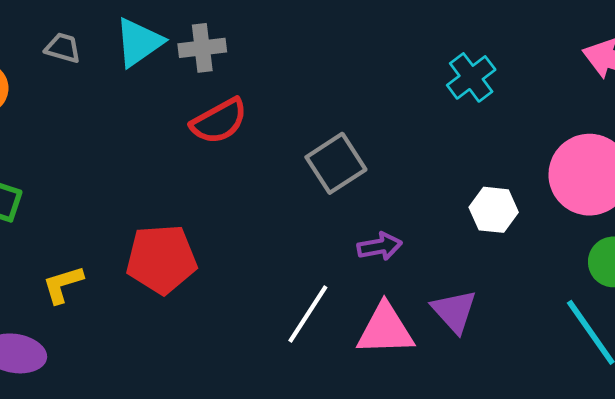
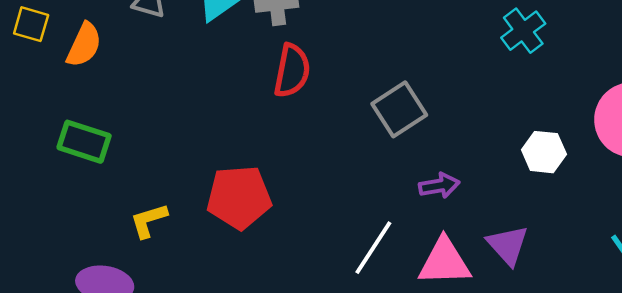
red semicircle: (219, 121) -> (292, 71), turned -50

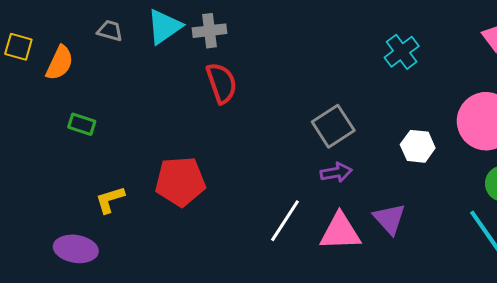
red semicircle: (292, 71) -> (222, 83), turned -30
gray square: (399, 109) -> (333, 126), moved
green rectangle: (84, 142) -> (82, 124), moved, size x0.7

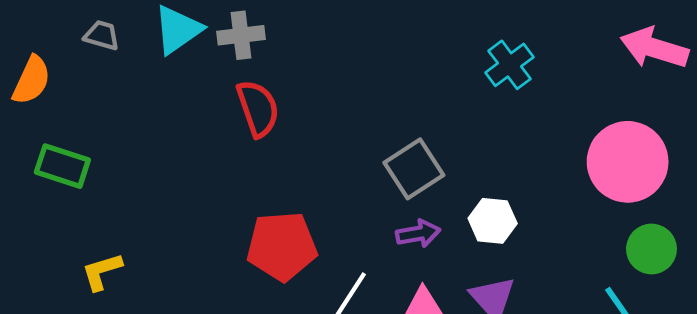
green rectangle: (82, 124) -> (62, 166), size x1.4
white hexagon: (418, 146) -> (493, 221), moved
red pentagon: (180, 182) -> (282, 246), moved

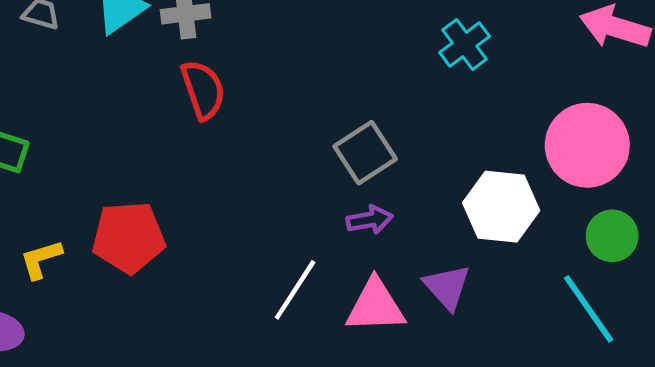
white hexagon: (493, 221) -> (501, 207), moved, size x1.5
red pentagon: (282, 246) -> (129, 237), moved

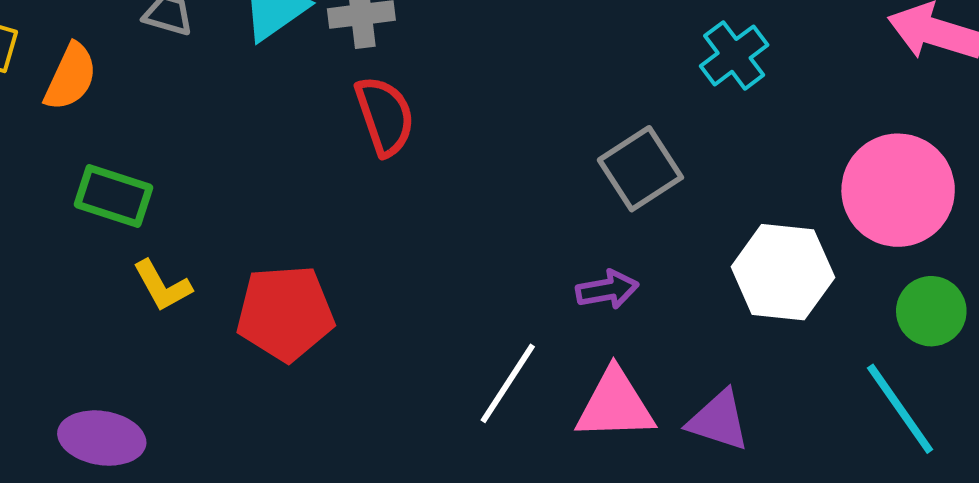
gray square: (365, 153) -> (640, 169), moved
yellow L-shape: (41, 259) -> (162, 286), moved, turned -102
purple triangle: (447, 287) -> (719, 420), moved, turned -30

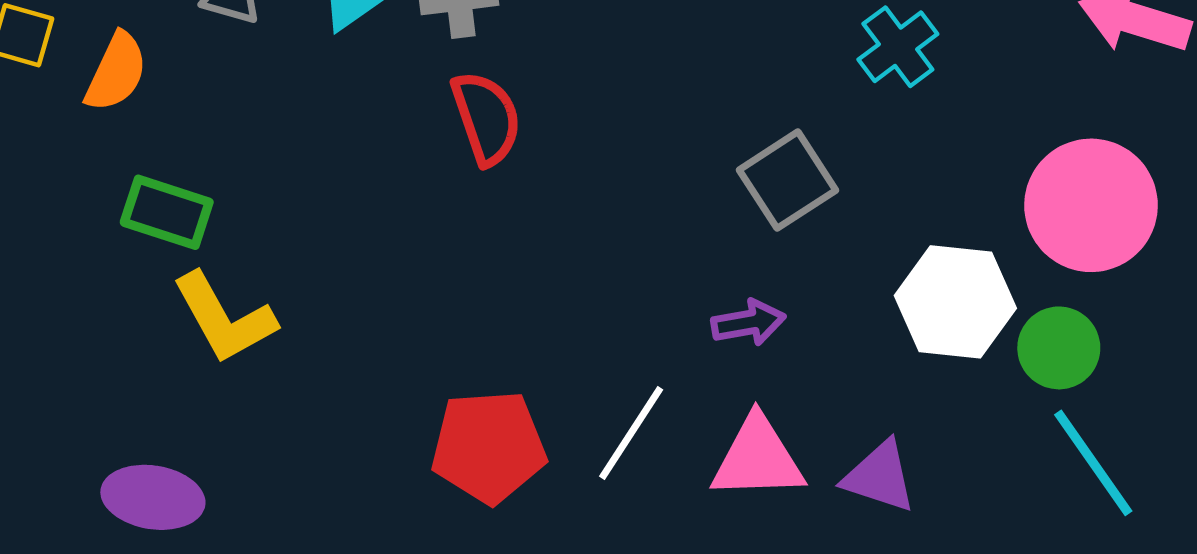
yellow L-shape: (162, 286) -> (224, 318), size x1.5
green circle: (931, 311) -> (1059, 348), moved
red pentagon: (285, 313) -> (489, 447), moved

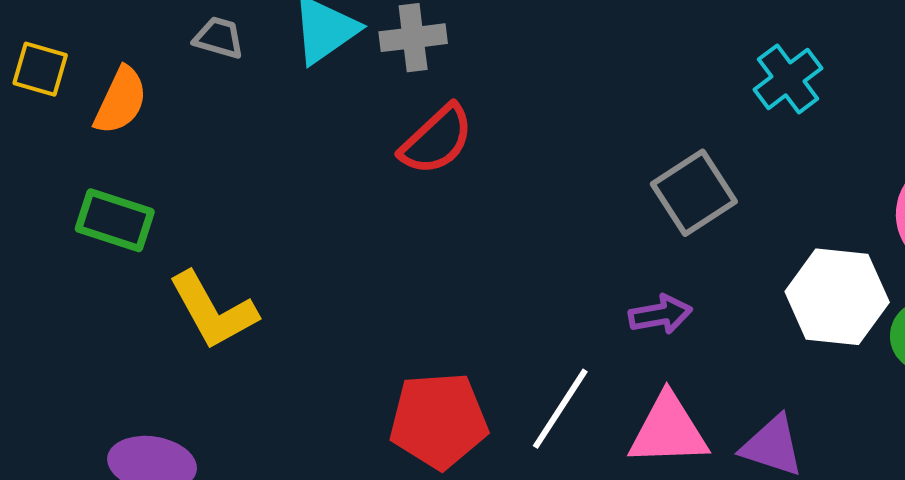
red semicircle: (486, 118) -> (437, 140), turned 66
green rectangle: (167, 212) -> (115, 220), moved

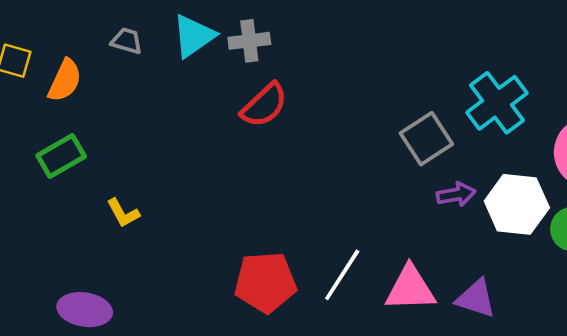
cyan cross: (788, 79) -> (497, 103), moved, size x1.4
green rectangle: (115, 220) -> (61, 156), turned -48
yellow L-shape: (213, 311) -> (123, 213), size x0.6
purple arrow: (660, 314) -> (456, 194), moved

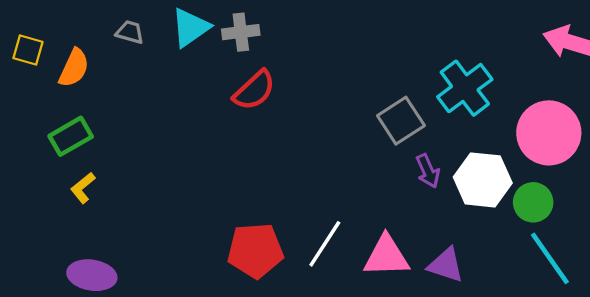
purple arrow: (456, 194) -> (428, 171), turned 76
yellow L-shape: (123, 213) -> (83, 188), moved, turned 80

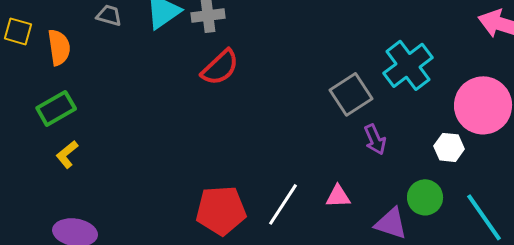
orange semicircle: (74, 68) -> (59, 47), turned -33
white hexagon: (483, 180) -> (449, 147), moved, size x0.6
green circle: (533, 202) -> (425, 197), moved
pink triangle: (386, 256) -> (338, 196), moved, size x0.6

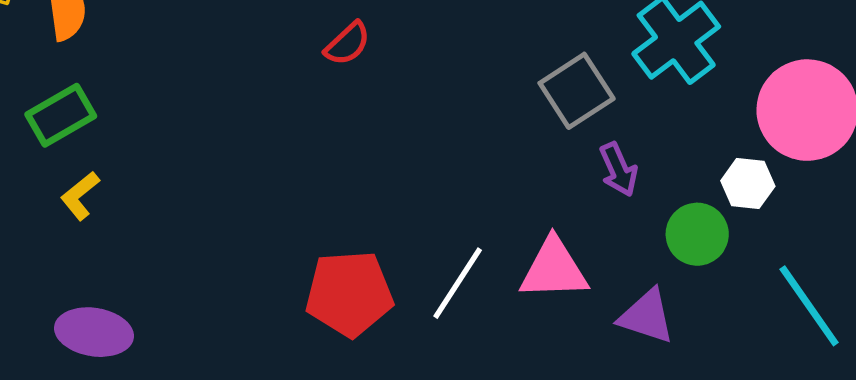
red semicircle: (220, 67) -> (348, 44), size x0.7
pink triangle: (338, 196) -> (554, 269), size x1.6
green circle: (425, 197) -> (697, 234), moved

